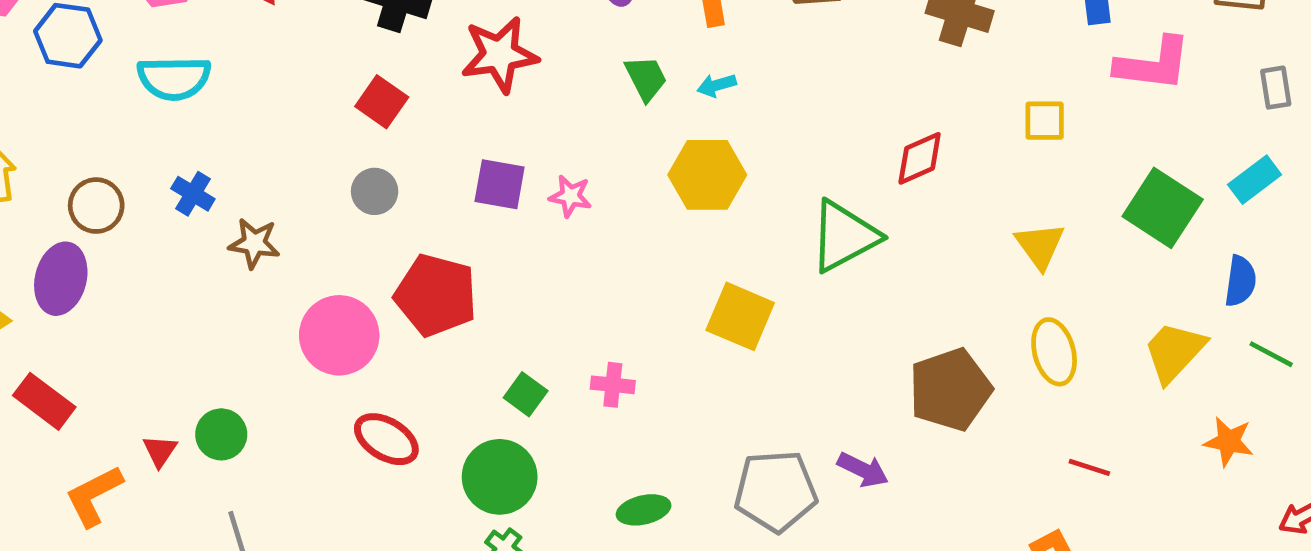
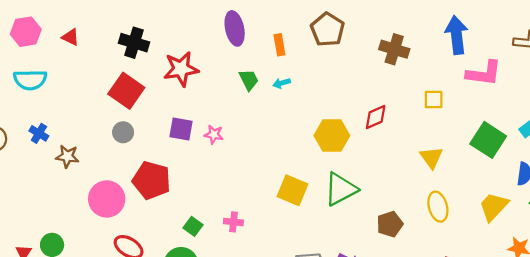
red square: (382, 102) -> (126, 91), size x1.5
yellow hexagon: (707, 175) -> (332, 136), moved
green triangle: (844, 236) -> (341, 189), moved
brown pentagon: (950, 390) -> (390, 224), size x0.7

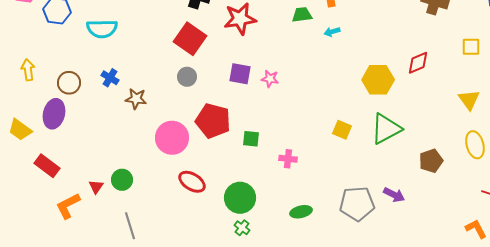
green trapezoid: (249, 80) -> (302, 15), moved, turned -70
yellow square: (293, 190) -> (342, 130), size x0.7
green square: (193, 226) -> (251, 139), moved, turned -30

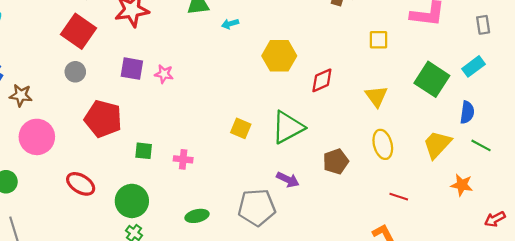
red diamond: (418, 63) -> (322, 80), moved
yellow hexagon: (378, 80) -> (279, 56), moved
pink circle: (172, 138) -> (37, 137), moved
green square: (251, 139) -> (144, 151), moved
purple arrow: (394, 195) -> (288, 180), moved

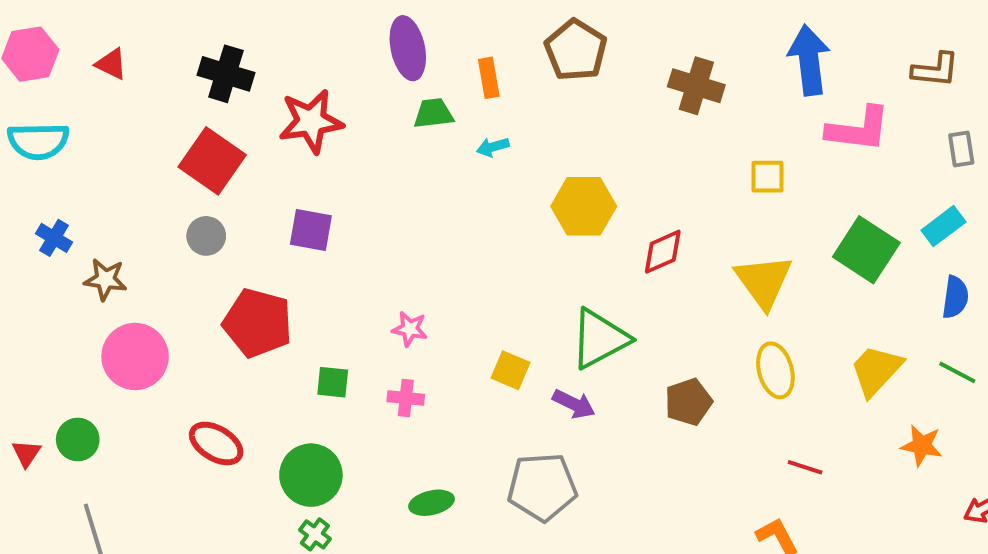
pink star: (164, 74) -> (410, 329), moved
yellow triangle: (376, 96) -> (764, 281), size x1.4
blue semicircle: (467, 112) -> (955, 297), moved
yellow square: (241, 128) -> (511, 370), moved
purple arrow: (288, 180) -> (574, 404), moved

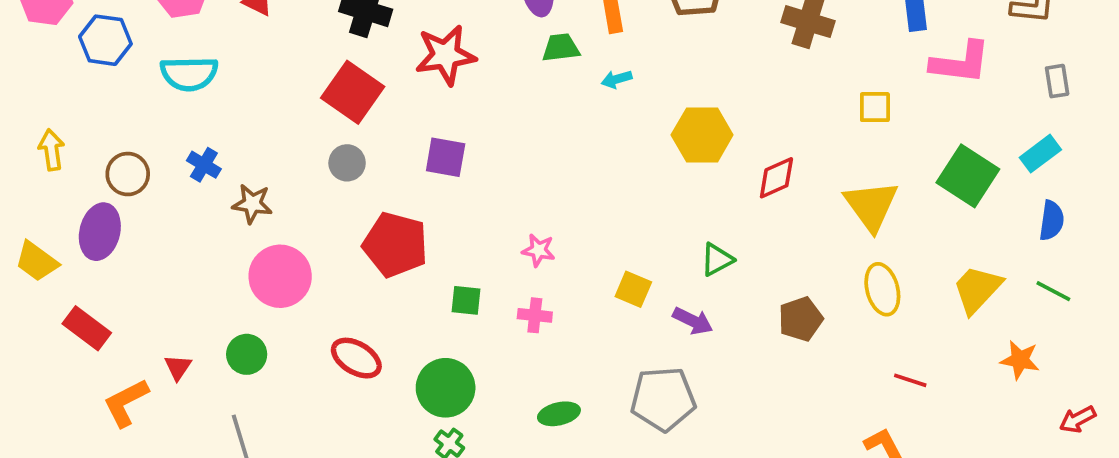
green triangle: (600, 339) -> (717, 260), size x0.6
green circle: (78, 439) -> (247, 354), moved

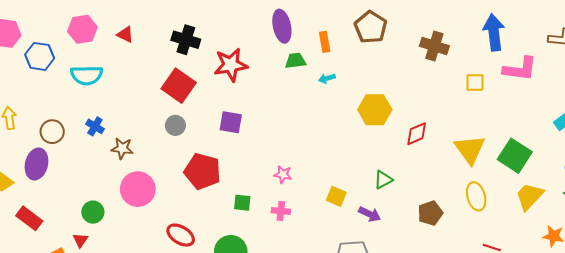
yellow square: (875, 107) -> (475, 83), moved
green square: (968, 176) -> (515, 156), moved
green circle: (247, 354) -> (93, 212), moved

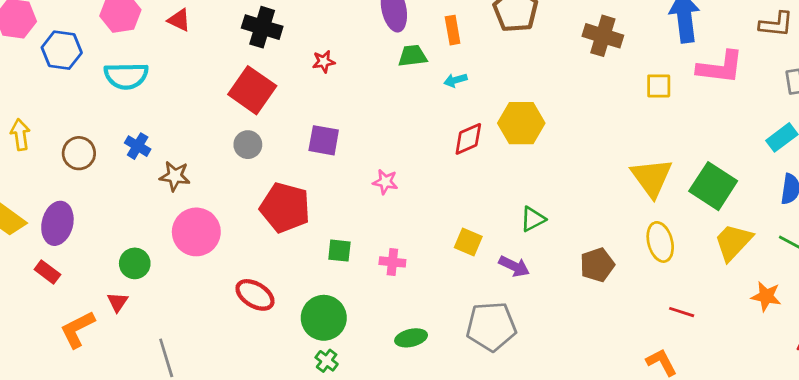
red star: (231, 65) -> (324, 62), size x0.5
red diamond: (417, 134) -> (468, 139), moved
purple ellipse: (36, 164) -> (57, 223), moved
pink star: (283, 174) -> (385, 182), moved
red rectangle: (29, 218) -> (47, 272), size x0.7

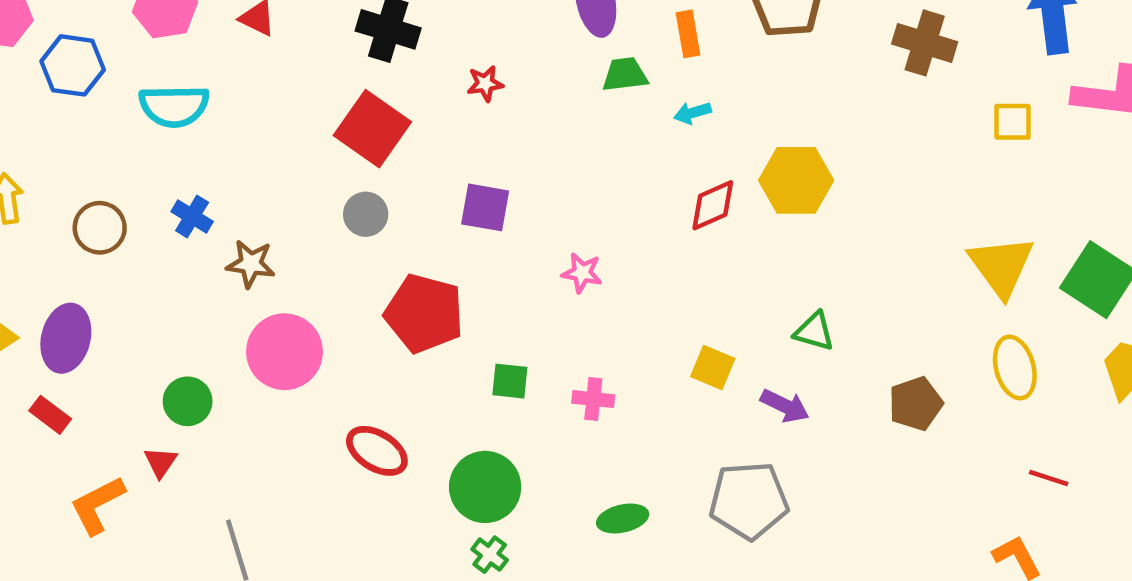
green triangle: (533, 219) -> (814, 331), turned 44

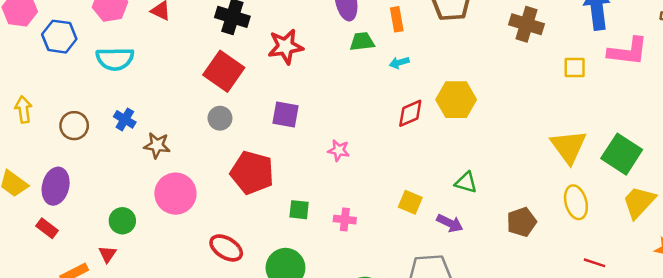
red star: (485, 83) -> (285, 46), size x1.8

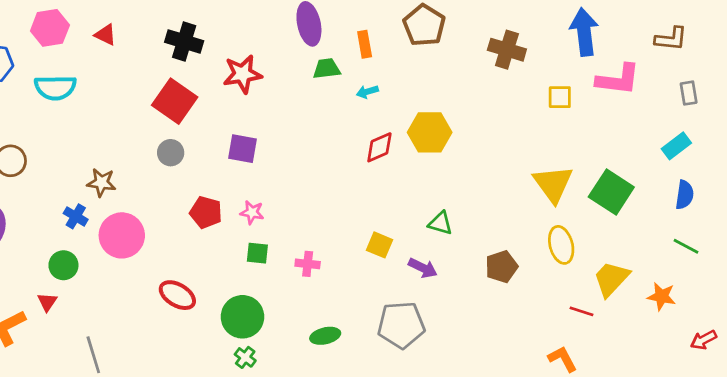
blue cross: (125, 119) -> (76, 216), moved
pink star: (339, 150) -> (252, 212), moved
red pentagon: (252, 173) -> (206, 212), size x0.7
yellow trapezoid: (639, 202) -> (611, 279), moved

